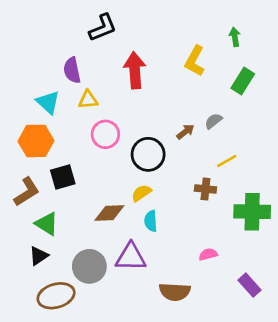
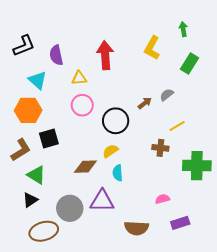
black L-shape: (103, 28) -> (24, 46), moved
yellow triangle: (88, 100) -> (79, 78), moved
purple rectangle: (249, 285) -> (180, 223), moved, turned -66

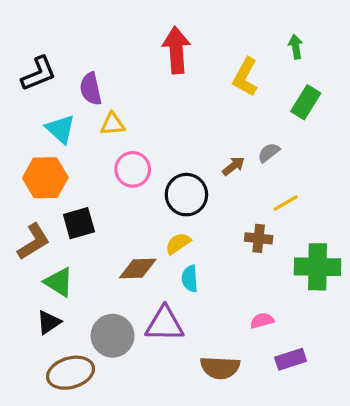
red arrow: (105, 55) -> (176, 50), moved
yellow triangle: (79, 78) -> (113, 124), moved

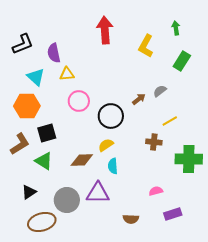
green triangle: (59, 282) -> (44, 161), moved
brown semicircle: (220, 368) -> (131, 219), size x0.7

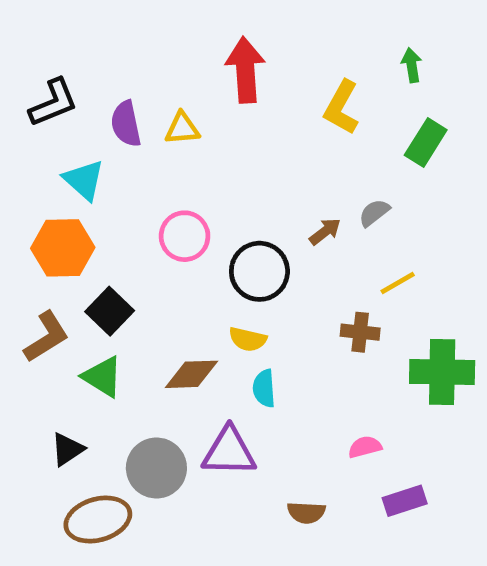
yellow triangle: (67, 74) -> (182, 128), moved
black square: (47, 133) -> (110, 311), turned -30
yellow semicircle: (106, 145) -> (248, 339), turned -133

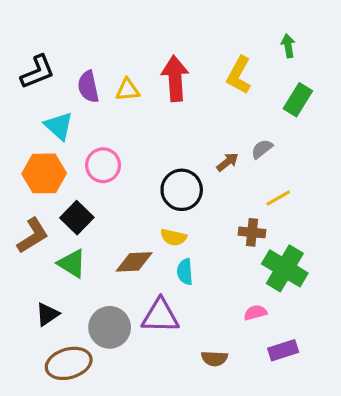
red arrow: (245, 70) -> (175, 78), moved
pink circle: (185, 236) -> (103, 165), moved
green cross: (442, 372) -> (285, 268), moved, turned 30

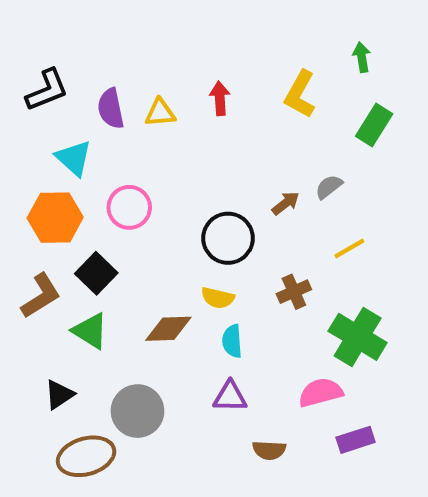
red arrow: (175, 78) -> (220, 98), size x0.6
brown cross: (252, 232) -> (294, 292), moved, turned -30
pink semicircle: (255, 313) -> (321, 393), size x1.5
purple triangle: (160, 316) -> (230, 397), moved, size x0.7

